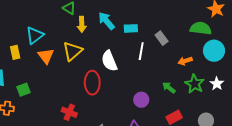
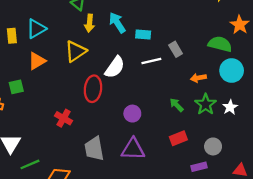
white line: (141, 51) -> (151, 61), turned 60
yellow rectangle: (15, 52) -> (12, 36), moved
orange triangle: (46, 56) -> (37, 61), moved, turned 30
white semicircle: (109, 61) -> (115, 67), turned -130
purple circle: (141, 100) -> (132, 114), moved

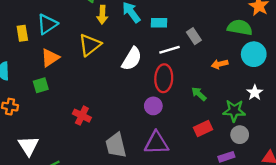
green square: (16, 87) -> (41, 85), moved
red ellipse: (93, 89) -> (164, 78), moved
green star: (206, 104) -> (234, 111), moved, turned -30

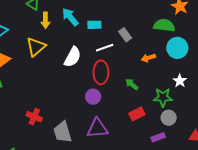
red cross: (82, 116) -> (34, 117), moved

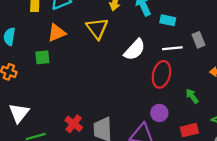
yellow triangle: (36, 47) -> (97, 28), turned -40
purple circle: (93, 97) -> (159, 113), moved
red cross: (34, 117) -> (74, 124), moved

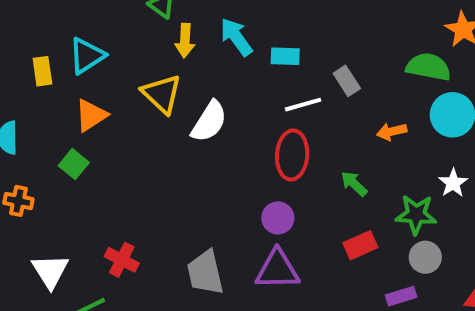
white semicircle: (135, 50) -> (209, 122), moved
green square: (42, 57) -> (74, 164), turned -35
purple circle: (159, 113) -> (278, 218), moved
red cross: (74, 124) -> (122, 260), moved

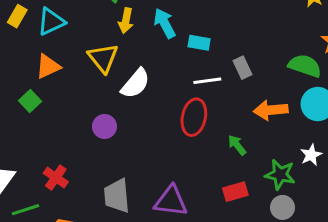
yellow rectangle: (42, 71) -> (17, 16), moved, turned 30
orange arrow: (392, 131) -> (271, 110), size x1.5
purple circle: (278, 218) -> (104, 126), moved

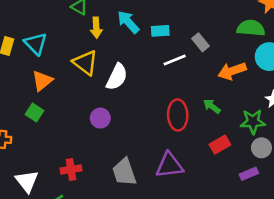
cyan triangle: (51, 22) -> (36, 44), turned -35
red ellipse: (194, 117) -> (178, 115), moved
red cross: (56, 178) -> (71, 169), turned -30

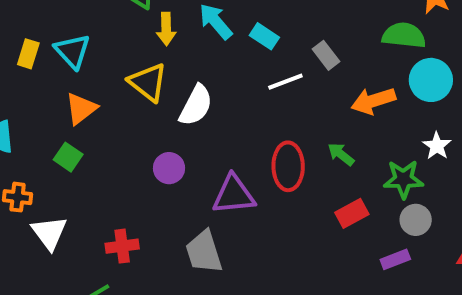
cyan rectangle: (160, 31) -> (264, 36), turned 36
purple triangle: (169, 165) -> (234, 195), moved
white triangle: (27, 181) -> (49, 233), moved

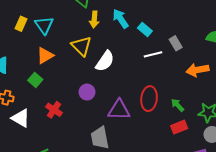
green arrow: (341, 154) -> (178, 105), moved
white triangle: (49, 233) -> (21, 118), turned -30
red cross: (122, 246) -> (54, 110), moved, turned 35

